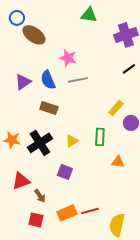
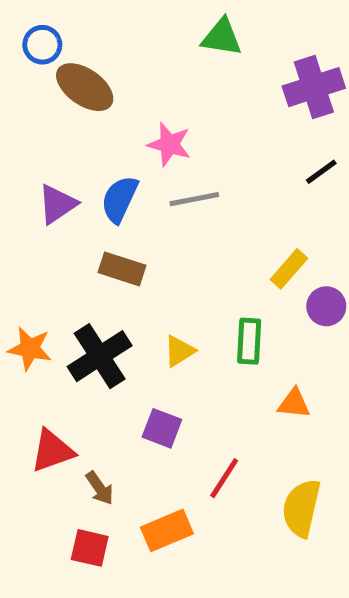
blue semicircle: (48, 80) -> (120, 199), turned 48
red line: (90, 211) -> (224, 478), moved, turned -42
yellow semicircle: (117, 225) -> (301, 508), moved

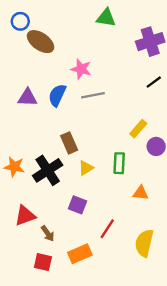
purple triangle: (57, 204) -> (27, 98), turned 36
brown rectangle: (122, 269) -> (69, 143), moved, turned 48

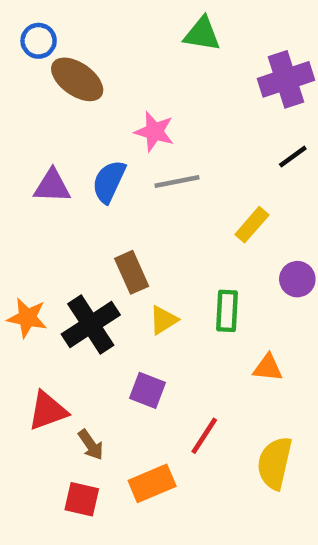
yellow rectangle: (138, 129) -> (252, 225), moved

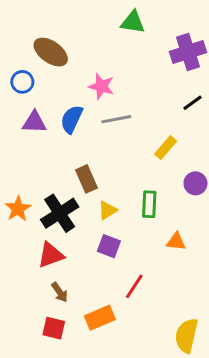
blue circle: (39, 41) -> (22, 82), moved
orange star: (27, 318) -> (18, 209), turned 30
purple square: (148, 390) -> (109, 246), moved
red triangle: (48, 411) -> (51, 255), moved
yellow semicircle: (275, 463) -> (186, 336), moved

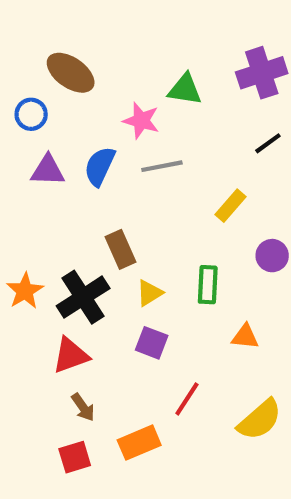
green triangle: (133, 22) -> (185, 89), moved
red square: (54, 328) -> (75, 457), turned -30
yellow semicircle: (186, 336) -> (260, 420), moved, turned -144

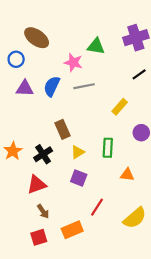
black cross: (83, 297) -> (43, 154), size x0.7

